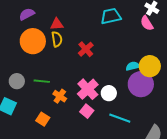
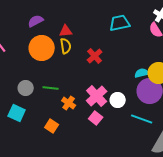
cyan line: (120, 118) -> (142, 119), moved

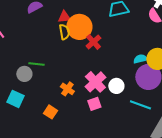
orange circle: (42, 48) -> (79, 27), moved
green line: (51, 88) -> (36, 64), moved
pink square: (96, 118) -> (94, 104), turned 32

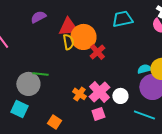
red triangle: (64, 17) -> (68, 27), size x1.5
gray circle: (24, 74) -> (28, 84), size x1.5
orange cross: (67, 89) -> (79, 94), moved

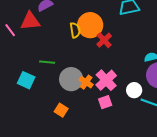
red triangle: (68, 27) -> (30, 21), moved
gray circle: (28, 84) -> (71, 79), moved
white circle: (120, 96) -> (134, 90), moved
cyan square: (19, 109) -> (26, 80), moved

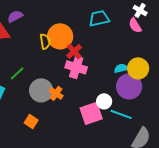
green line: (47, 62) -> (17, 73), turned -49
pink cross: (106, 80) -> (76, 67), moved, turned -30
pink square: (105, 102) -> (91, 113), moved, size x1.6

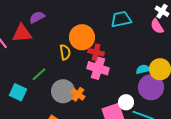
yellow semicircle: (45, 41) -> (65, 52), moved
red cross: (74, 51) -> (96, 52), turned -35

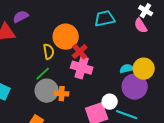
red cross: (96, 52) -> (80, 52), turned 35
green line: (39, 74) -> (43, 74), moved
orange cross: (78, 94) -> (62, 94), turned -32

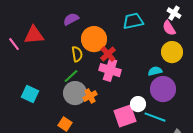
purple semicircle: (21, 17) -> (71, 19), moved
yellow circle: (144, 69) -> (172, 52), moved
orange cross: (62, 94) -> (90, 96), turned -32

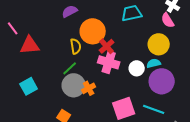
red triangle: (34, 35) -> (30, 45), moved
pink line: (14, 44) -> (13, 28), moved
yellow circle: (172, 52) -> (159, 44), moved
cyan square: (30, 94) -> (29, 86), turned 36
white circle: (138, 104) -> (137, 68), moved

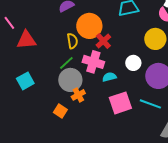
pink cross: (109, 62) -> (93, 62), moved
cyan semicircle: (154, 63) -> (109, 77), moved
orange cross: (89, 88) -> (78, 95), moved

